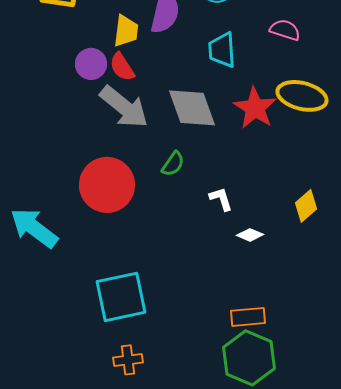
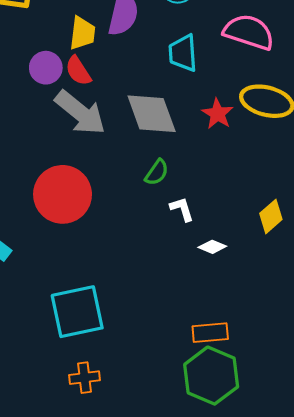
pink semicircle: (285, 30) -> (249, 32), size x1.6
red star: (255, 108) -> (217, 114), size x0.7
green semicircle: (173, 164) -> (157, 172), moved

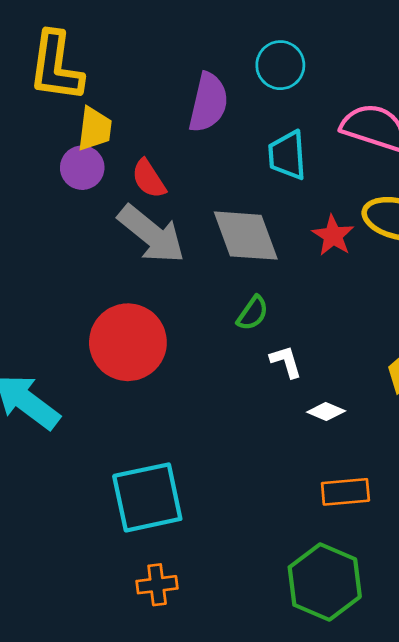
yellow trapezoid: (82, 33) -> (95, 129), moved
purple circle: (46, 68) -> (82, 168), moved
orange rectangle: (210, 333) -> (345, 492), moved

